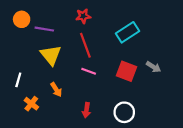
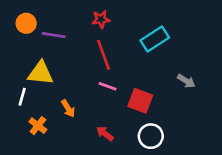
yellow triangle: (51, 55) -> (41, 73), moved, turned -45
red square: (126, 71) -> (140, 101), moved
red arrow: (86, 110) -> (105, 134), turned 120

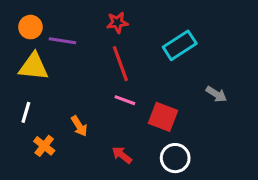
yellow triangle: (41, 73) -> (34, 67), moved

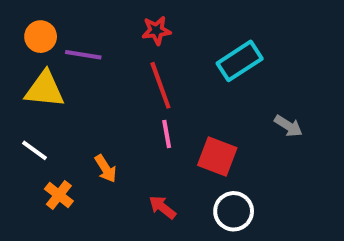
pink line: (125, 100) -> (167, 134), turned 60
white line: (26, 112) -> (34, 150), turned -70

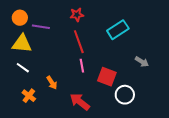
white line: (34, 150) -> (23, 68), moved
red arrow: (162, 207) -> (80, 102), size x1.5
white circle: (234, 211) -> (125, 95), moved

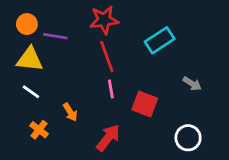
red star: (77, 15) -> (104, 20), size x1.5
white circle: (125, 95) -> (188, 138), moved
red arrow: (80, 102) -> (108, 138), turned 90

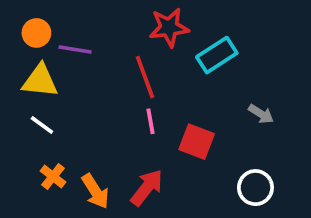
red star: (104, 20) -> (169, 27), moved
orange arrow: (70, 112) -> (95, 191), moved, size x1.4

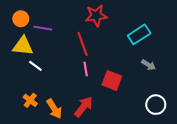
cyan rectangle: (217, 55) -> (139, 34), moved
white line: (42, 125) -> (35, 66), moved
white circle: (255, 188) -> (156, 105), moved

